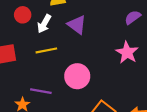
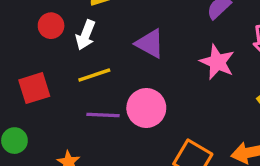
purple triangle: (77, 25) -> (150, 44), moved
purple line: (41, 91) -> (103, 115), moved

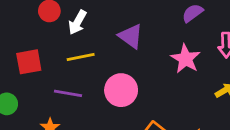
purple line: (103, 115) -> (68, 93), moved

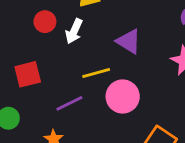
yellow line: (81, 57) -> (96, 73), moved
purple line: (68, 93) -> (69, 103), turned -32

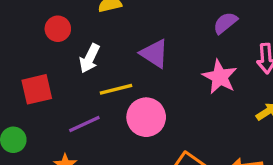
white arrow: (74, 31) -> (89, 58), moved

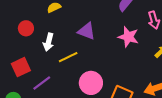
pink circle: (146, 117) -> (91, 83), moved
purple line: (84, 124) -> (42, 83), moved

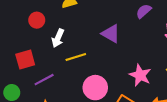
purple triangle: (87, 31) -> (111, 34), moved
pink star: (128, 37) -> (140, 75), moved

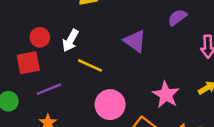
red circle: (37, 20) -> (40, 37), moved
yellow line: (76, 57) -> (90, 65), turned 36

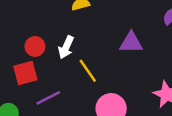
purple triangle: (135, 41) -> (131, 43), turned -30
yellow line: (90, 65) -> (88, 71), turned 35

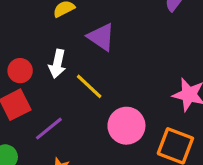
purple triangle: (131, 43) -> (101, 37), moved, turned 45

